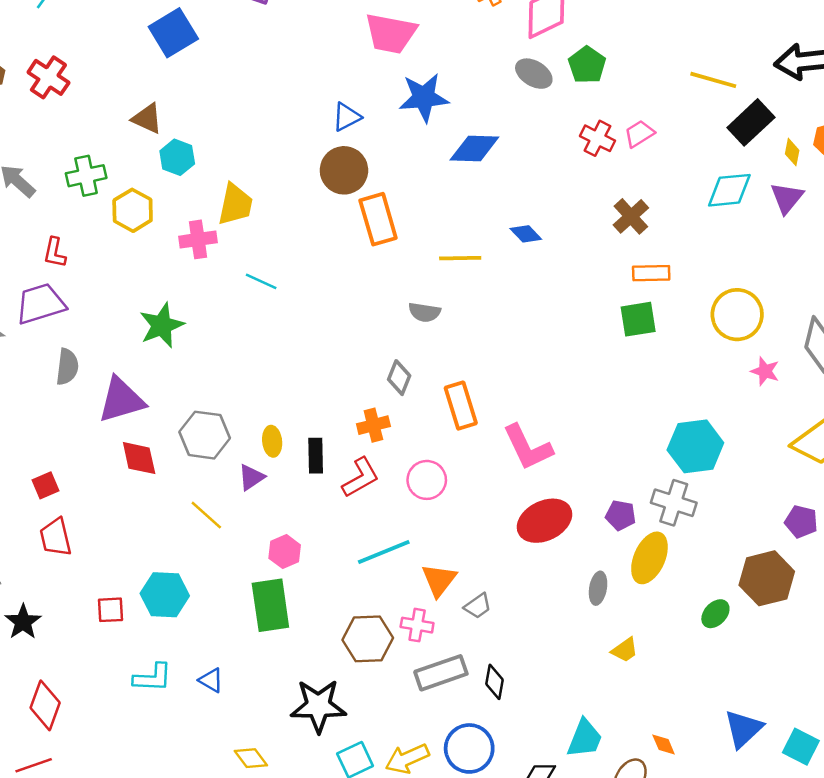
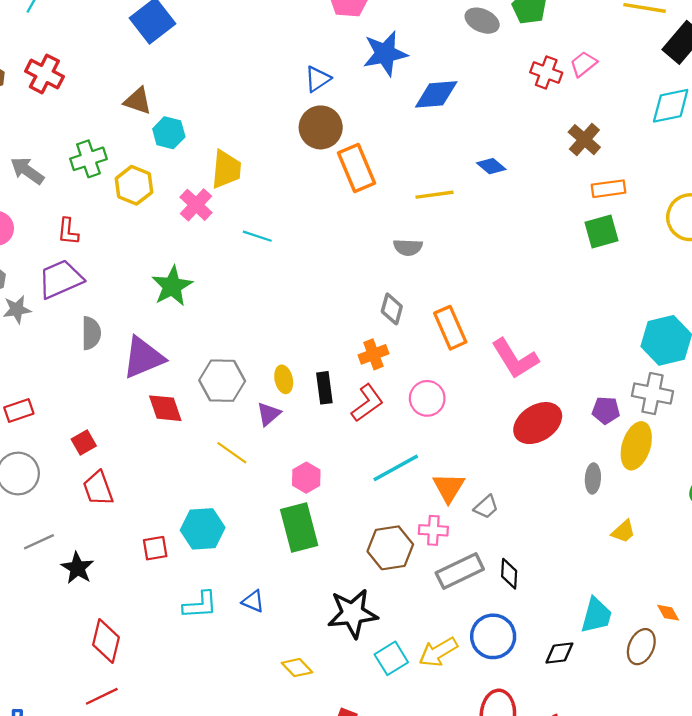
pink cross: (198, 239) -> (196, 205), turned -32

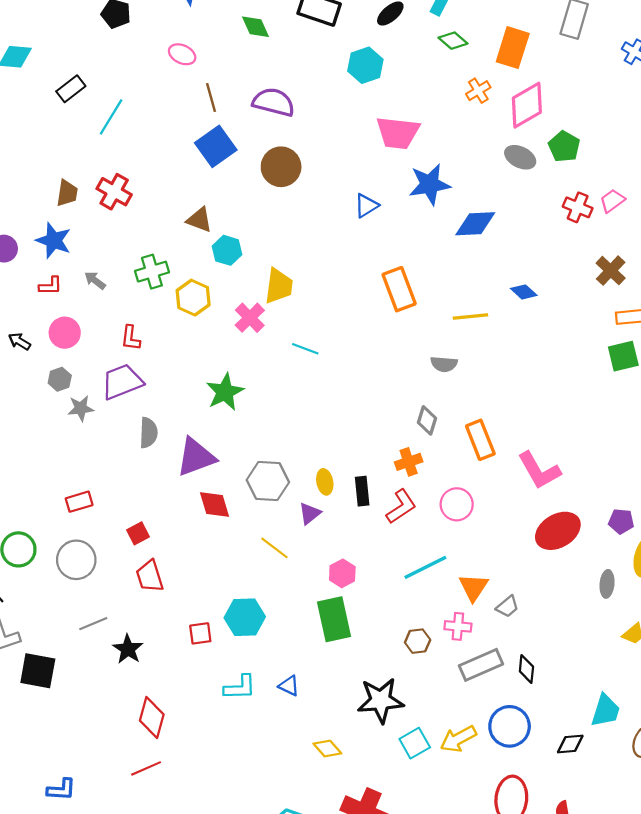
brown circle: (321, 127) -> (281, 167), moved
gray arrow: (27, 171) -> (95, 280), size x0.7
brown hexagon: (390, 548) -> (418, 641), size x0.6

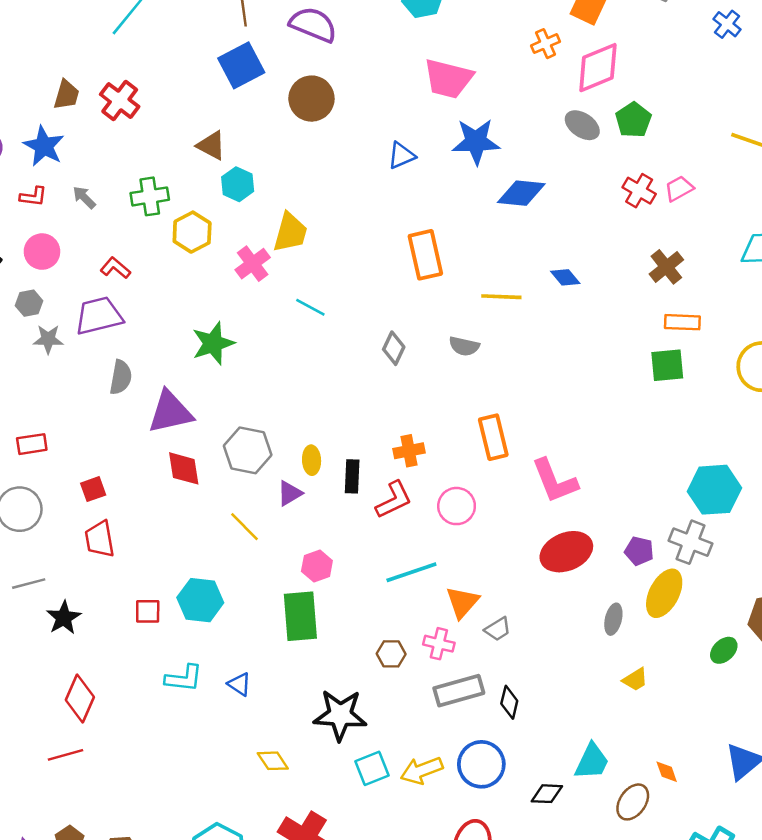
red L-shape: (131, 338) -> (115, 268), turned 115
gray diamond: (427, 420) -> (394, 348), moved

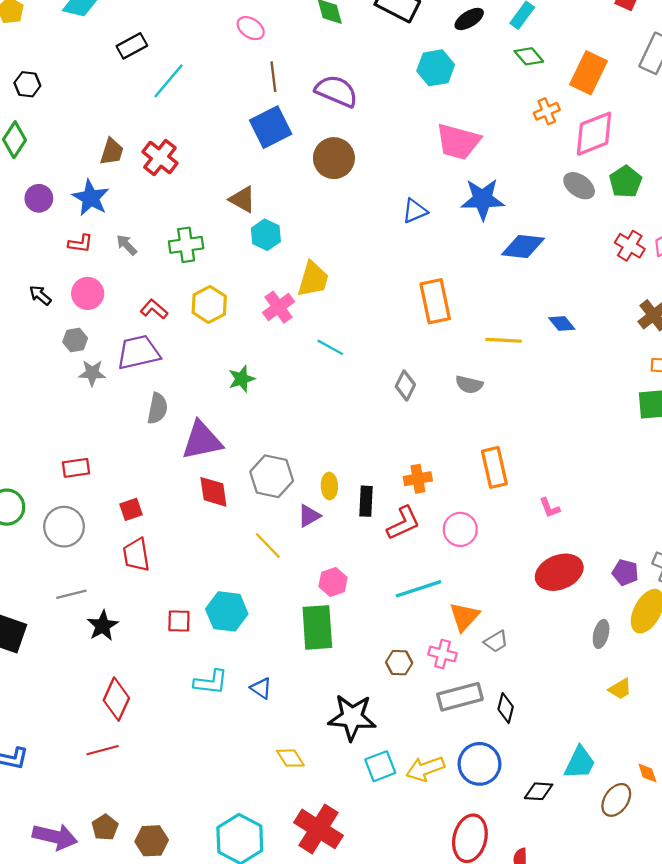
yellow hexagon: (192, 232) -> (209, 304), moved
green star: (213, 343) -> (242, 379), size x0.7
pink L-shape: (555, 481) -> (550, 508), size x0.5

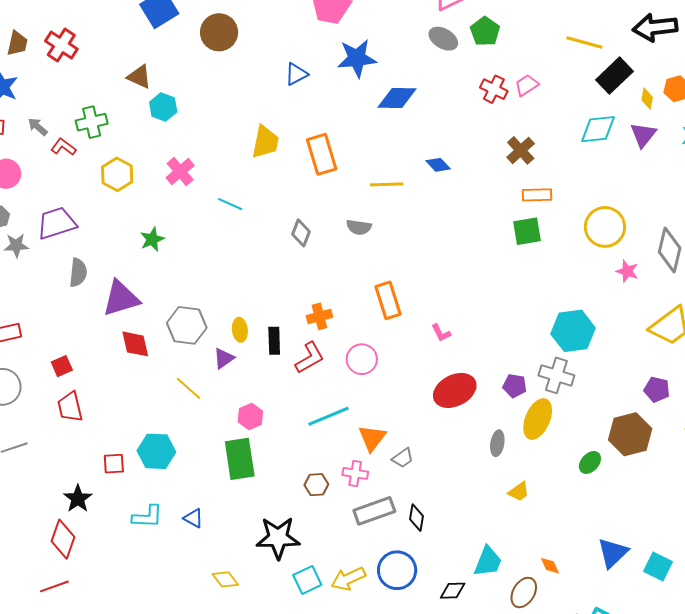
yellow trapezoid: (313, 279) -> (265, 142), moved
red L-shape: (154, 309) -> (63, 147), moved
black star: (103, 626) -> (78, 499), moved

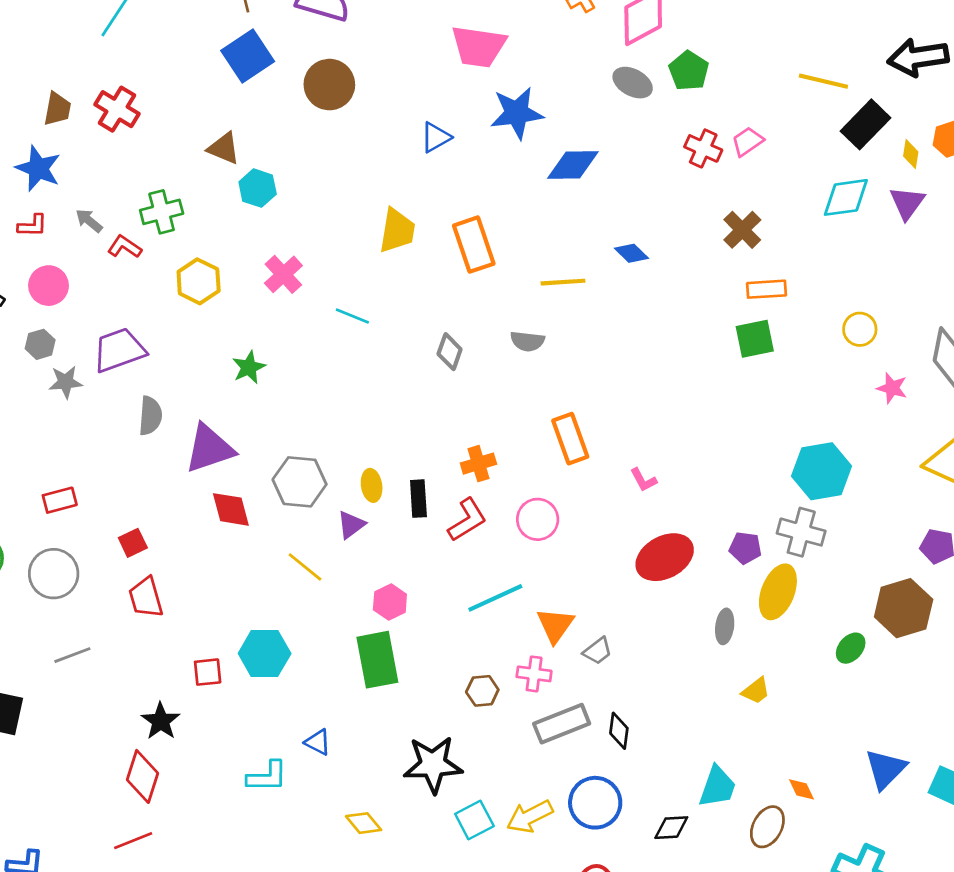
yellow circle: (605, 227) -> (860, 329), size x0.6
cyan L-shape: (147, 517) -> (267, 777), moved

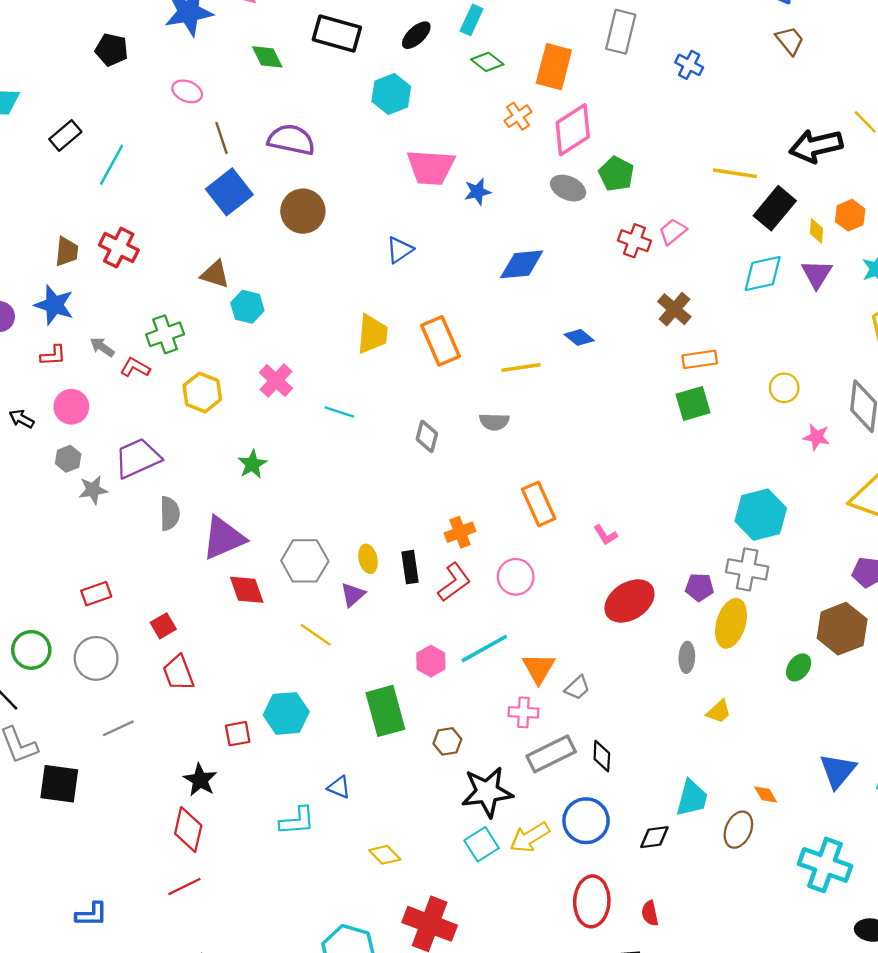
blue star: (517, 113) -> (477, 192), moved, size x0.6
pink hexagon: (390, 602) -> (431, 661), moved
brown hexagon: (482, 691) -> (447, 741), moved
black star: (433, 764) -> (487, 792), moved

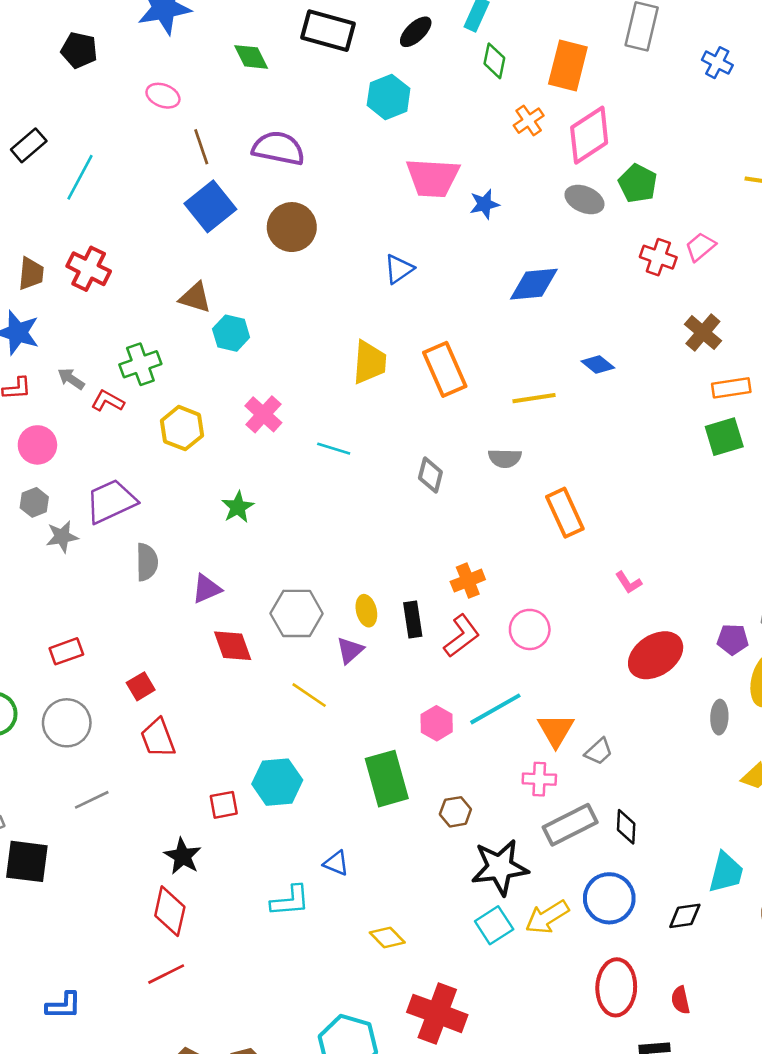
green diamond: (487, 62) -> (494, 61), turned 64
orange rectangle: (539, 504) -> (565, 513), moved
purple triangle: (224, 538) -> (207, 589), size x0.6

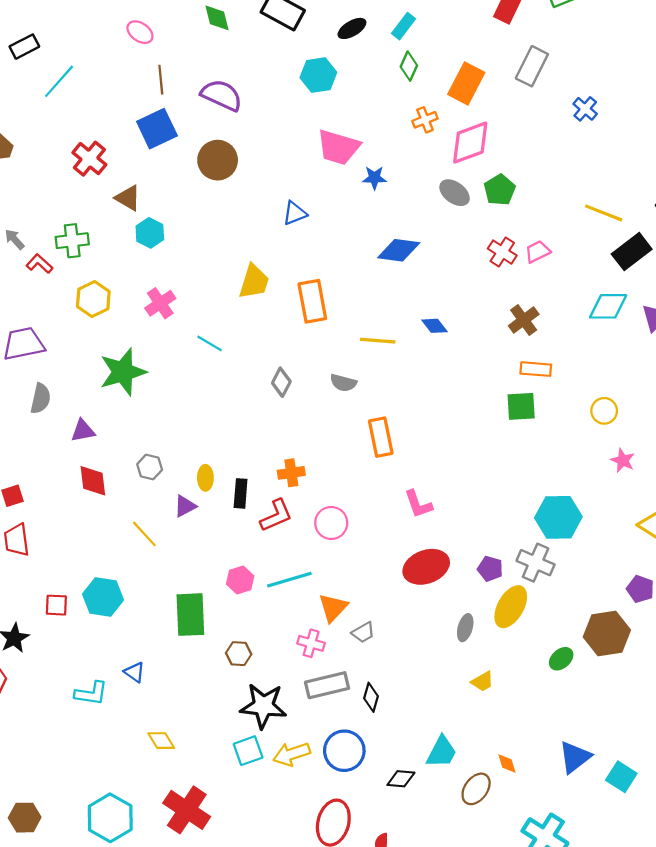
red cross: (89, 269) -> (89, 159), moved
green star: (238, 507) -> (123, 372), size x1.8
pink L-shape: (629, 583) -> (418, 504), size x1.4
gray hexagon: (297, 613) -> (150, 467), size x0.6

